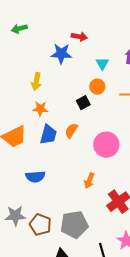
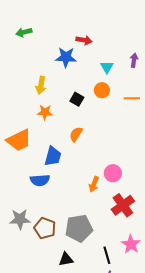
black square: (83, 103) -> (77, 99), moved, turned -32
blue trapezoid: (48, 135) -> (53, 156), moved
pink circle: (106, 145) -> (113, 173), moved, size x0.7

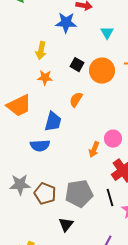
orange circle: (102, 90) -> (102, 71), moved, size x1.6
black line: (107, 255) -> (110, 198), moved
black triangle: (66, 259) -> (66, 225), turned -42

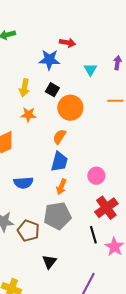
black square: (77, 65) -> (52, 90), moved
orange circle: (102, 71) -> (70, 108), moved
blue trapezoid: (53, 122) -> (59, 162), moved
orange arrow: (94, 150) -> (61, 187), moved
gray pentagon: (79, 194) -> (57, 216), moved

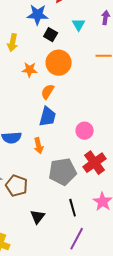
black square: (52, 90) -> (51, 35), moved
orange star: (28, 115) -> (30, 70), moved
orange arrow: (61, 187) -> (39, 146), moved, turned -35
gray pentagon: (57, 216) -> (63, 172), moved
black line: (93, 235) -> (73, 208), moved

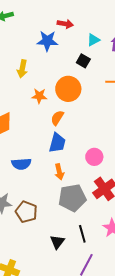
cyan triangle: (79, 25) -> (93, 40), moved, turned 32
black square: (51, 35) -> (83, 61), moved
orange arrow: (39, 146) -> (59, 172), moved
black triangle: (38, 217) -> (57, 242), moved

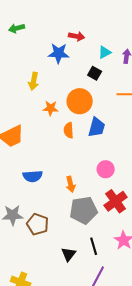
orange semicircle: (57, 118) -> (69, 130), turned -35
blue trapezoid: (57, 143) -> (97, 127), moved

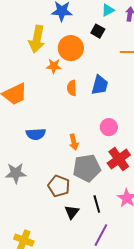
yellow arrow: (34, 81) -> (37, 39), size x1.5
orange circle: (80, 101) -> (71, 48), moved
brown pentagon: (38, 224) -> (59, 186), moved

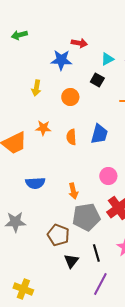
yellow arrow: (37, 39) -> (36, 88), size x0.6
orange circle: (71, 48) -> (70, 97), size x0.7
orange star: (54, 66) -> (43, 128), moved

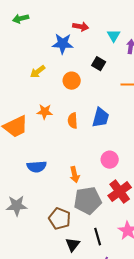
cyan triangle: (107, 59) -> (114, 36), moved, turned -32
yellow arrow: (36, 88) -> (38, 72), turned 42

